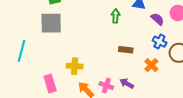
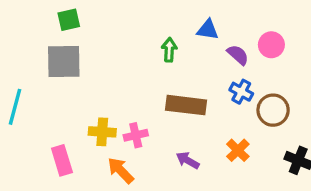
brown rectangle: (126, 50) -> (186, 105), size x1.6
orange cross: (151, 65) -> (238, 150), moved
pink cross: (106, 86) -> (136, 135), moved, turned -32

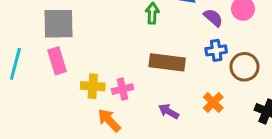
blue cross: (241, 92) -> (216, 50), turned -36
pink rectangle: (62, 160) -> (57, 61), moved

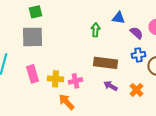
pink rectangle: (57, 61) -> (32, 74), moved
purple arrow: (169, 111) -> (110, 86), moved

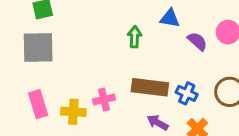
blue cross: (138, 55) -> (187, 93), moved, turned 32
pink cross: (76, 81) -> (104, 100), moved

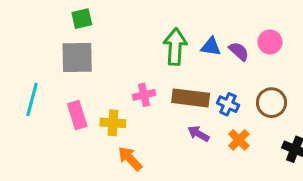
blue triangle: (170, 18) -> (211, 47), moved
green arrow: (135, 37) -> (175, 47), size x1.6
pink cross: (104, 100) -> (144, 95), moved

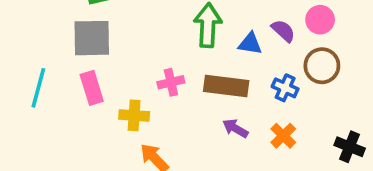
blue triangle: (211, 47) -> (250, 44), moved
brown circle: (271, 103) -> (322, 66), moved
blue cross: (228, 104) -> (285, 88), moved
pink rectangle: (77, 115) -> (92, 88), moved

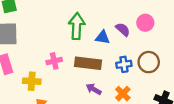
brown circle: (322, 66) -> (149, 62), moved
blue cross: (285, 88) -> (124, 64), turned -32

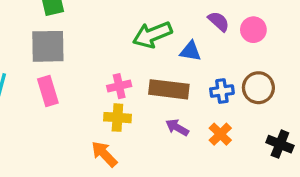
green arrow: (77, 26) -> (152, 35), turned -115
purple semicircle: (123, 29) -> (219, 21), moved
yellow cross: (32, 81) -> (117, 118), moved

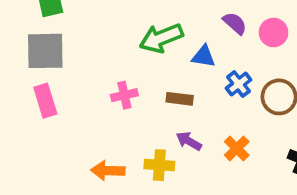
brown rectangle: (169, 89) -> (180, 99), size x0.6
blue cross: (222, 91) -> (239, 84), moved, turned -30
yellow cross: (117, 118) -> (159, 165), moved
orange arrow: (104, 154) -> (108, 171), turned -44

